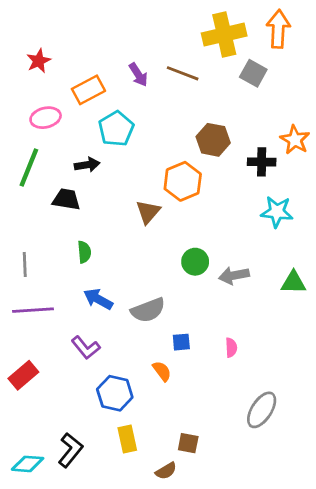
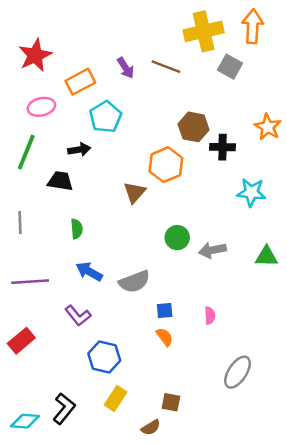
red star: (39, 61) -> (35, 55), size x1.5
black cross: (262, 162) -> (222, 147), moved
gray line: (25, 264) -> (20, 223), moved
orange semicircle: (162, 371) -> (165, 337), moved
yellow rectangle: (127, 439) -> (116, 399), turned 45

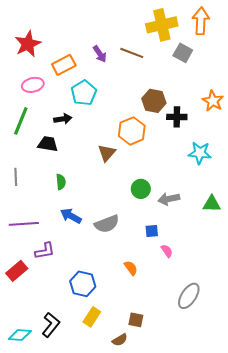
blue square: (165, 311) -> (152, 231), moved
purple L-shape: (78, 316) -> (45, 251), moved, turned -60
pink semicircle: (210, 316) -> (167, 251), turned -32

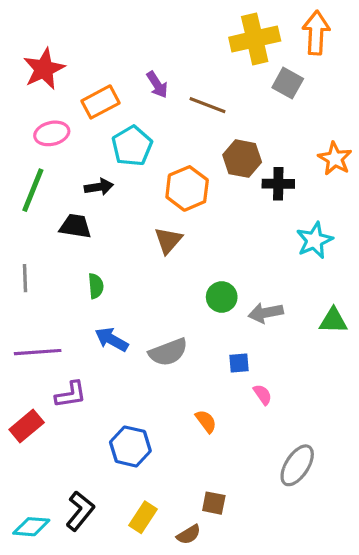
brown line: (132, 53) -> (208, 105), moved
orange hexagon: (132, 131) -> (187, 188), moved
cyan star: (200, 153) -> (314, 240), turned -30
yellow rectangle: (92, 317) -> (143, 517), moved

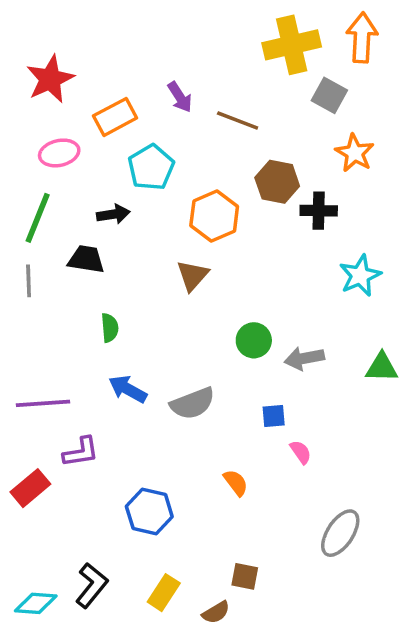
orange star: (335, 159) -> (355, 153), moved
gray line: (25, 278) -> (29, 281), moved

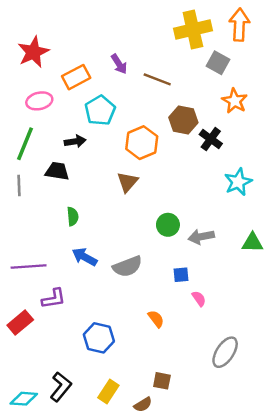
black cross: (319, 211) -> (211, 139), turned 35

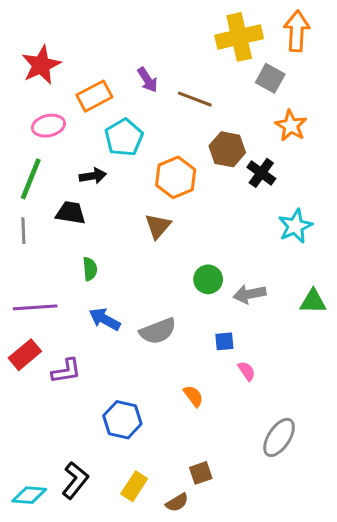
purple line: (29, 266) -> (35, 307), moved
red rectangle: (20, 322) -> (25, 355), moved
brown square: (162, 381) -> (201, 473), turned -30

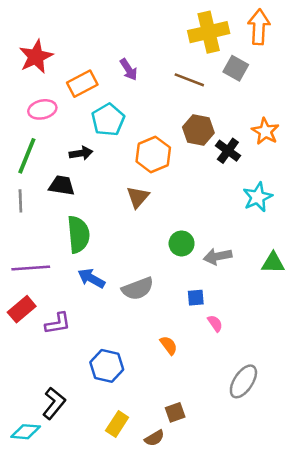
brown line: (195, 99) -> (189, 80), moved
orange star: (291, 126) -> (265, 131), moved
green semicircle: (90, 269) -> (78, 234), size x1.8
black L-shape: (75, 480) -> (54, 403), moved

